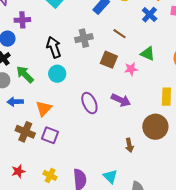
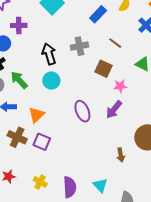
pink star: (131, 69) -> (120, 86), moved
purple arrow: (121, 100) -> (114, 110), turned 102

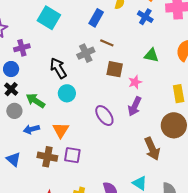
brown line: (115, 43) -> (107, 43), moved
brown arrow: (121, 155) -> (152, 149), size x1.6

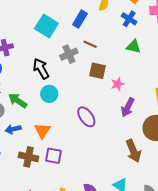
cyan square: (49, 18) -> (46, 26), moved
green triangle: (151, 55) -> (133, 47), moved
purple arrow: (135, 106) -> (128, 107), moved

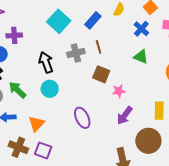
brown line: (90, 44) -> (99, 47), turned 40

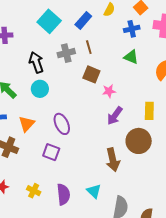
blue cross: (141, 29) -> (132, 29), turned 35
purple ellipse: (82, 118) -> (62, 124), moved
purple square: (43, 150) -> (51, 152), moved

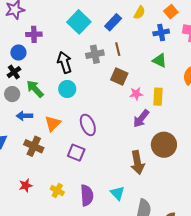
yellow rectangle: (149, 111) -> (158, 97), moved

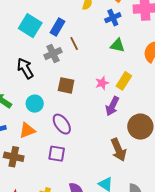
blue rectangle: (113, 22) -> (57, 27), moved
brown square: (119, 77) -> (66, 85), moved
cyan circle: (67, 89) -> (35, 104), moved
yellow rectangle: (158, 97) -> (124, 81), turned 42
orange triangle: (53, 123) -> (27, 130), turned 36

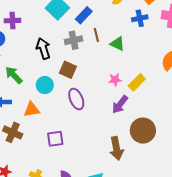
green triangle: (117, 45) -> (117, 44), moved
brown square: (66, 85) -> (68, 70), moved
purple ellipse: (62, 124) -> (76, 99), moved
purple square: (57, 154) -> (55, 139), turned -30

